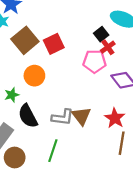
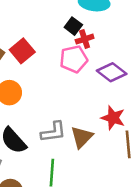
red cross: (108, 47) -> (85, 39), turned 32
brown triangle: (81, 116) -> (82, 137), moved, turned 36

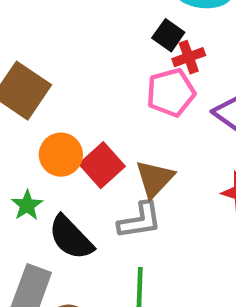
red square: (22, 51) -> (102, 165), moved
brown triangle: (82, 137) -> (155, 179), moved

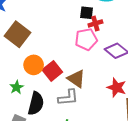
black square: (168, 35) -> (87, 13), turned -32
brown triangle: (155, 179) -> (76, 79), turned -42
black semicircle: (71, 238) -> (36, 104), turned -125

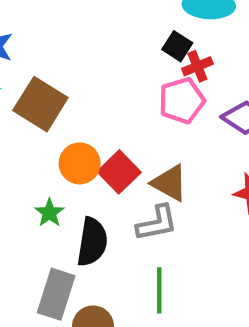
black square: (87, 13) -> (177, 46), turned 32

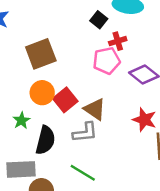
black square: (177, 46) -> (99, 20), moved
brown square: (40, 104) -> (41, 54), moved, turned 32
green line: (159, 290) -> (83, 173), turned -64
gray rectangle: (56, 294) -> (21, 169), turned 64

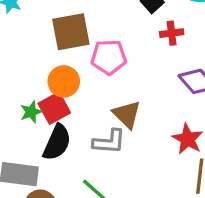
pink pentagon: (107, 61) -> (109, 57), moved
red square: (65, 100) -> (54, 108), moved

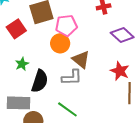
orange circle: (64, 81) -> (60, 43), moved
red square: (54, 108) -> (16, 29), moved

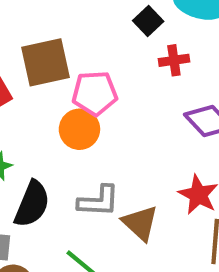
brown triangle: (81, 60) -> (140, 223), moved

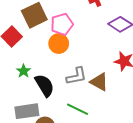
black semicircle: (32, 204) -> (45, 85), turned -40

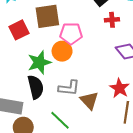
green star: (24, 71) -> (39, 62), moved, size x1.6

